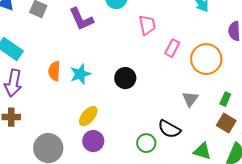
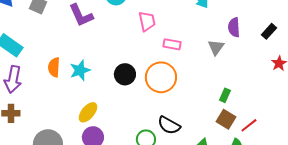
pink rectangle: (172, 48) -> (172, 44), turned 72
orange circle: (206, 59) -> (161, 77), moved
gray triangle: (190, 99) -> (216, 47), moved

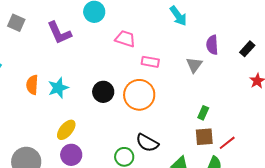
pink trapezoid: (147, 21) -> (125, 39), turned -60
brown square: (226, 119) -> (204, 137), turned -36

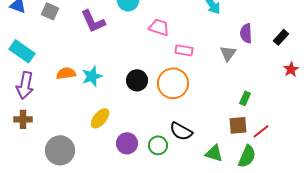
orange semicircle: (32, 85) -> (66, 73), turned 78
green rectangle: (203, 113) -> (245, 98), moved
purple circle: (71, 155) -> (127, 143), moved

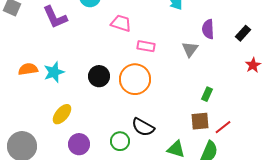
purple circle: (127, 143) -> (79, 144), moved

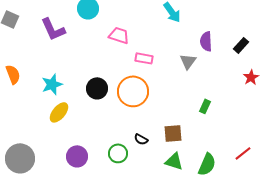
orange semicircle: (28, 69) -> (13, 74), moved, turned 78
yellow ellipse: (62, 114) -> (59, 112), moved
brown square: (200, 121) -> (173, 133), moved
black semicircle: (143, 127) -> (141, 139), size x0.6
red line: (223, 127) -> (243, 153), moved

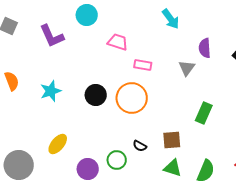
green rectangle: (205, 106) -> (204, 113), size x1.5
yellow ellipse: (59, 112) -> (58, 144), moved
purple circle: (77, 156) -> (88, 169), moved

